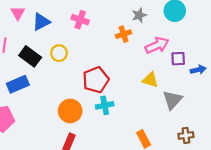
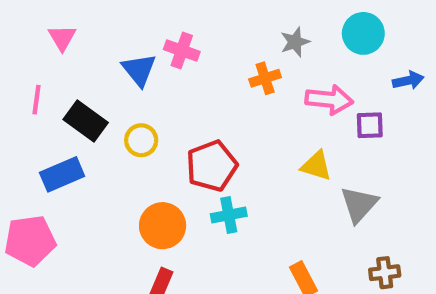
blue triangle: (41, 22) -> (139, 70), moved, turned -42
pink arrow: (157, 45) -> (329, 100), turned 30
yellow circle: (59, 53) -> (141, 140), moved
blue arrow: (198, 70) -> (408, 80), moved

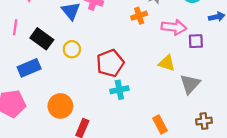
orange circle: (163, 226) -> (60, 106), moved

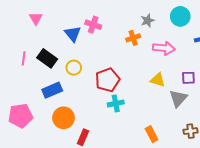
pink line: (15, 27) -> (24, 58), moved
purple square: (196, 41) -> (188, 78), moved
blue rectangle: (29, 68) -> (52, 90), moved

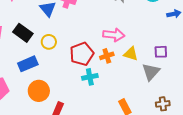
orange cross: (133, 38) -> (107, 56), moved
pink arrow: (164, 48) -> (114, 35), moved

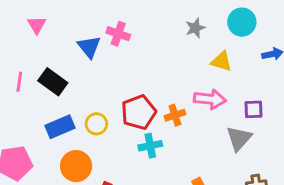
pink arrow: (114, 35) -> (210, 99), moved
yellow circle: (49, 42) -> (96, 124), moved
yellow triangle: (131, 54) -> (221, 61), moved

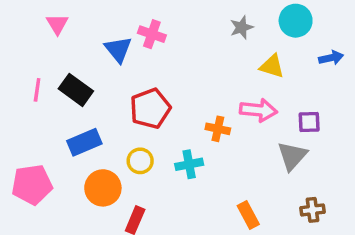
red pentagon: (139, 112) -> (150, 109), moved
orange cross: (175, 115) -> (218, 129), turned 30
yellow circle: (96, 124) -> (140, 161), moved

